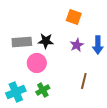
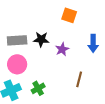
purple star: (77, 45) -> (62, 49), moved
pink circle: (37, 63) -> (17, 64), moved

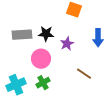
pink circle: (17, 64) -> (41, 59), moved
brown line: (79, 79) -> (84, 74), turned -70

